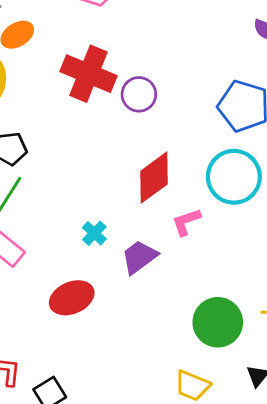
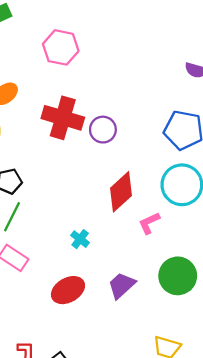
purple trapezoid: (139, 257) -> (122, 285), moved
green circle: (218, 322) -> (178, 276), moved

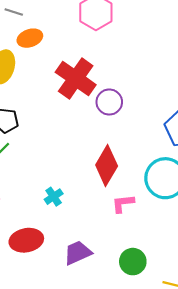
red diamond: (121, 192) -> (107, 166), turned -36
green circle: (178, 276) -> (133, 262), size x0.7

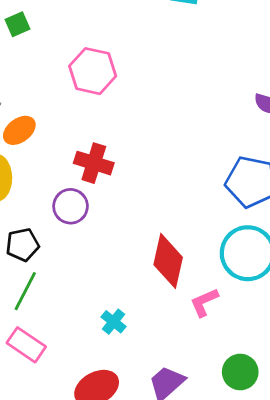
red cross: (76, 78) -> (94, 163), size x0.7
purple circle: (109, 102) -> (71, 206), moved

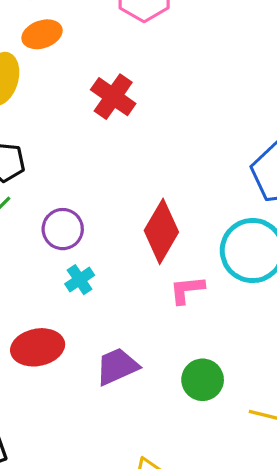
purple circle: (71, 206) -> (63, 229), moved

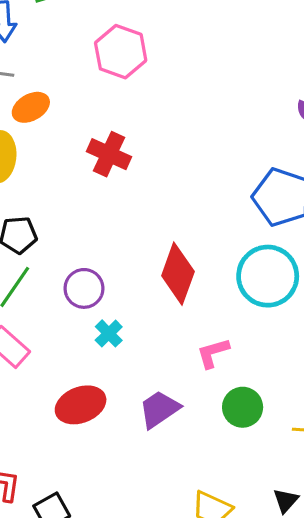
pink L-shape: (187, 290) -> (213, 353), moved

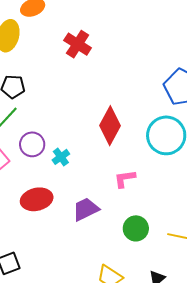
purple circle: (84, 288) -> (32, 144), moved
green circle: (243, 407) -> (136, 228), moved

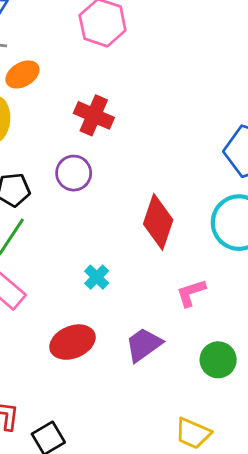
purple circle: (32, 144) -> (74, 173), moved

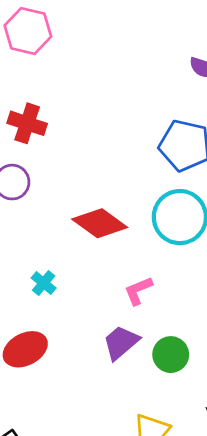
red diamond: (158, 222) -> (100, 223), turned -68
purple trapezoid: (144, 345) -> (121, 343), moved

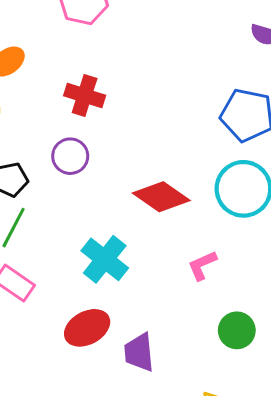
cyan cross: (44, 283) -> (105, 259), size x1.8
purple trapezoid: (121, 343) -> (139, 352), moved, turned -54

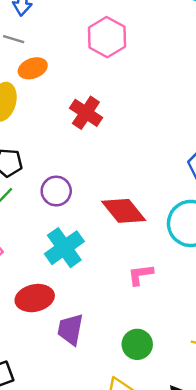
purple circle: (70, 156) -> (56, 191), moved
green circle: (237, 330) -> (137, 344), moved

